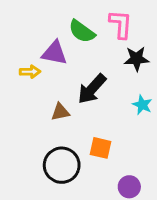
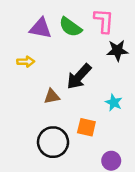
purple triangle: (54, 53) -> (41, 28), moved
cyan star: (142, 105) -> (114, 102), moved

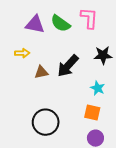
black star: (117, 50) -> (103, 55), moved
brown triangle: (52, 96) -> (41, 72), moved
orange square: (86, 127) -> (92, 113), moved

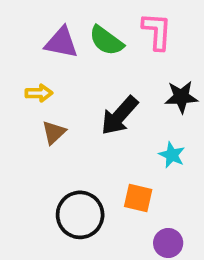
brown triangle: (41, 72) -> (54, 132), moved, turned -32
orange square: (92, 113) -> (138, 198), moved

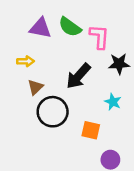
pink L-shape: (157, 31) -> (99, 37), moved
black circle: (80, 215) -> (53, 112), moved

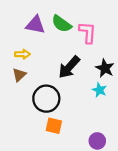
black star: (119, 64) -> (105, 68), moved, turned 30
brown triangle: (35, 87) -> (19, 75), moved
orange square: (91, 130) -> (54, 126), moved

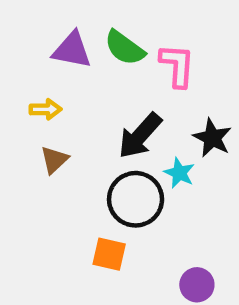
brown triangle: (19, 75) -> (54, 160), moved
cyan star: (99, 90) -> (179, 173), moved
black circle: (46, 99) -> (136, 199), moved

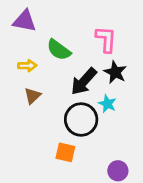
green semicircle: (125, 48) -> (59, 50), moved
purple triangle: (72, 50) -> (25, 21), moved
black star: (212, 138) -> (115, 72), moved

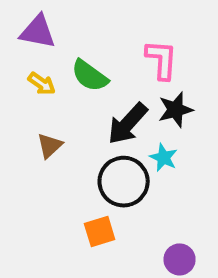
yellow arrow: (27, 66) -> (42, 84), moved, turned 36
black star: (115, 72) -> (176, 110), turned 30
orange square: (65, 152) -> (100, 232), turned -30

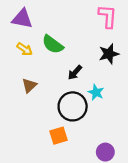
pink L-shape: (162, 60) -> (108, 16), moved
black star: (176, 110) -> (109, 54), moved
black arrow: (128, 124) -> (75, 73), size x0.6

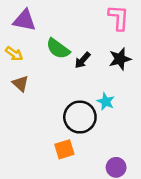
yellow arrow: (25, 49) -> (14, 54), moved
black arrow: (75, 73) -> (83, 60), moved
brown triangle: (29, 85) -> (21, 83), moved, turned -35

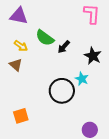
yellow arrow: (14, 54) -> (21, 46), moved
black star: (120, 59) -> (93, 56), moved, turned -30
orange square: (64, 149) -> (21, 116), moved

